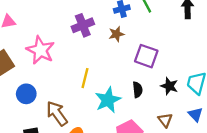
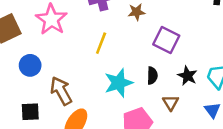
yellow line: (85, 78) -> (101, 43), moved
brown triangle: (165, 120) -> (171, 103), moved

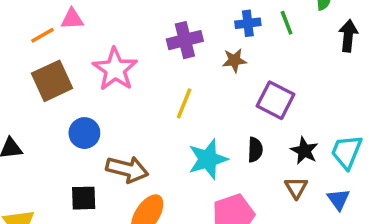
brown arrow: (61, 91) -> (127, 169), turned 132
brown triangle: (171, 103) -> (296, 188), moved

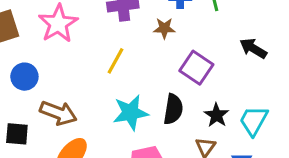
black arrow: (348, 36) -> (253, 48), moved, turned -72
black semicircle: (255, 150) -> (173, 109), size x1.4

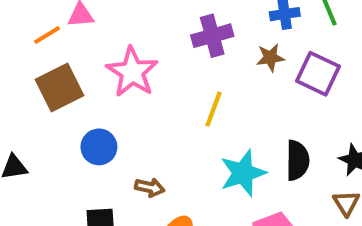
purple square: (196, 68) -> (318, 74), moved
brown arrow: (58, 113) -> (150, 187), size x0.6

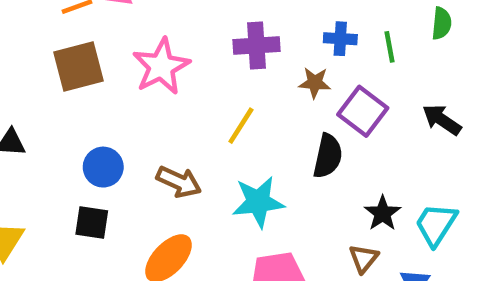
blue circle: (99, 147) -> (103, 167), moved
black semicircle: (297, 160) -> (328, 156), moved
brown arrow: (150, 187) -> (179, 182), moved, size x1.4

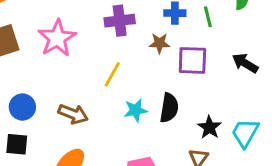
purple square: (363, 111) -> (192, 60), turned -32
black semicircle: (328, 156) -> (169, 108), moved
cyan star: (258, 202) -> (136, 110), moved, size x0.7

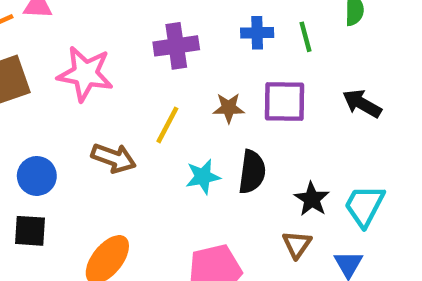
pink star: (57, 38) -> (85, 74), turned -30
brown star: (160, 43) -> (229, 108), moved
brown arrow: (73, 114) -> (114, 158), moved

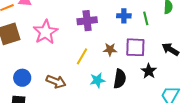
pink star: (85, 74) -> (46, 32), turned 30
brown arrow: (114, 158) -> (56, 82), moved
black star: (312, 199) -> (149, 71), moved

